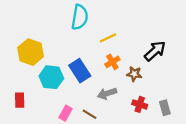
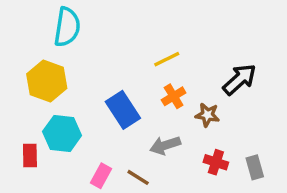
cyan semicircle: (80, 17) -> (67, 27), moved
cyan hexagon: (51, 77) -> (62, 133), moved

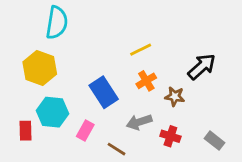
red cross: (216, 162) -> (170, 136), moved
gray rectangle: (255, 167) -> (215, 141), turned -36
pink rectangle: (101, 176) -> (85, 131), moved

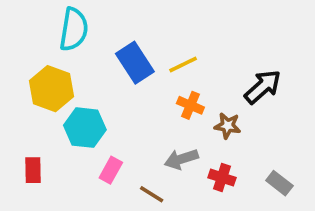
orange cross: (146, 81) -> (190, 105), turned -36
blue rectangle: (104, 92) -> (135, 63), moved
cyan hexagon: (53, 112) -> (85, 128), moved

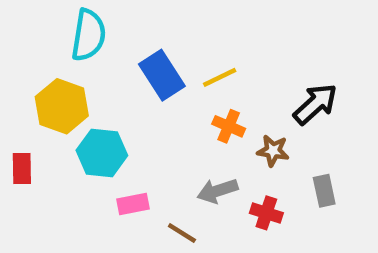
red rectangle: (33, 170) -> (22, 168), moved
pink rectangle: (111, 170) -> (133, 204), turned 50
gray rectangle: (279, 183) -> (324, 191), moved, turned 40

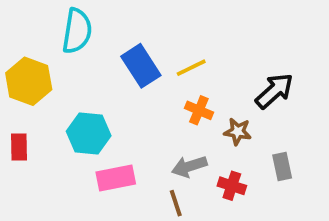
yellow hexagon: (62, 106) -> (29, 81), moved
pink rectangle: (133, 204) -> (116, 178), size x1.4
brown line: (182, 233) -> (176, 203), moved, turned 40

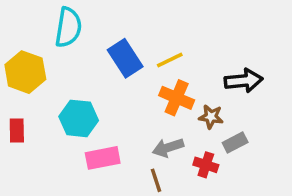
black arrow: (274, 91) -> (244, 81), turned 36
orange cross: (199, 110) -> (177, 98), size x1.4
gray rectangle: (282, 166) -> (235, 142), moved, turned 75

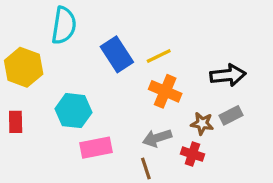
brown star: (211, 117) -> (202, 123), moved
gray rectangle: (235, 142) -> (231, 115), moved

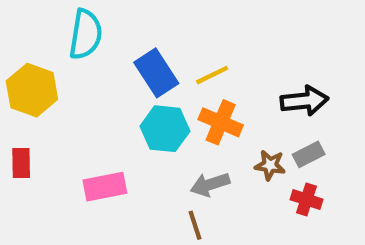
cyan hexagon: (73, 111) -> (165, 129), moved
pink rectangle: (96, 148) -> (105, 187), moved
red cross: (192, 154) -> (306, 199), moved

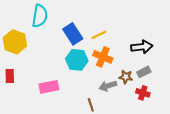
gray arrow: (210, 184) -> (108, 86), moved

